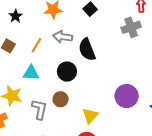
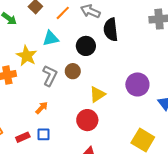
cyan triangle: (31, 73) -> (51, 38), turned -30

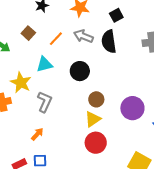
black semicircle: (111, 30) -> (109, 42), moved
brown circle: (73, 71) -> (96, 99), moved
red circle: (87, 120) -> (96, 143), moved

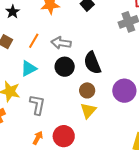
gray arrow: (83, 36) -> (61, 43), moved
black semicircle: (109, 42) -> (92, 63), moved
red circle: (96, 143) -> (64, 136), moved

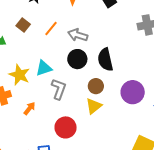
cyan triangle: (29, 68) -> (44, 68), moved
gray L-shape: (37, 105) -> (59, 89), moved
orange arrow: (38, 138) -> (30, 108), moved

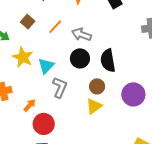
cyan triangle: (44, 68) -> (46, 66), turned -30
yellow star: (19, 75) -> (23, 57), moved
red circle: (66, 127) -> (44, 124), moved

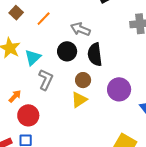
gray arrow: (82, 35) -> (80, 29), moved

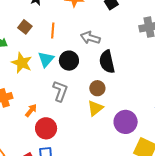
orange line: (44, 19) -> (53, 31), turned -35
black circle: (67, 51) -> (69, 61), moved
cyan triangle: (33, 57) -> (46, 59), moved
purple circle: (119, 89) -> (126, 122), moved

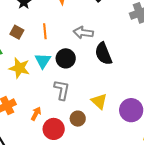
brown circle: (97, 88) -> (78, 119), moved
yellow triangle: (95, 108) -> (99, 101), turned -30

